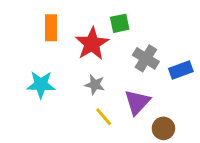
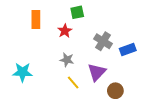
green square: (120, 23) -> (77, 12), moved
red star: (92, 44) -> (65, 31), size x0.6
cyan star: (41, 85) -> (22, 72), moved

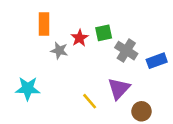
green square: (77, 12) -> (104, 33), moved
gray star: (67, 60) -> (59, 51), moved

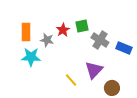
orange rectangle: (44, 24) -> (26, 32), moved
blue rectangle: (157, 61) -> (124, 48), turned 42
cyan star: (28, 89) -> (31, 57), moved

